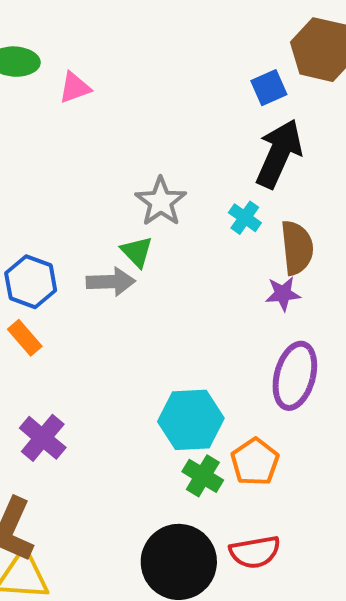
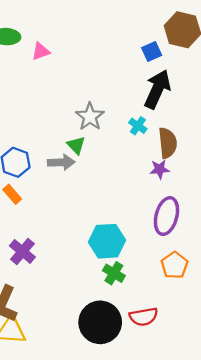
orange pentagon: (255, 462) -> (174, 265), moved

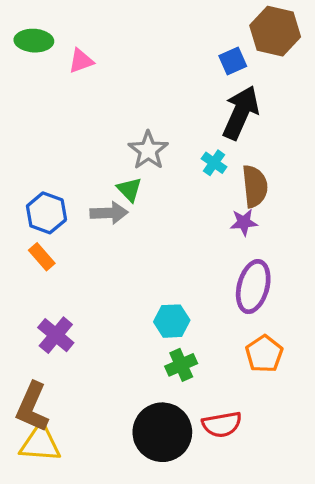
cyan hexagon: (107, 241) -> (172, 321), size x0.7
green cross: (114, 273) -> (181, 365), turned 35

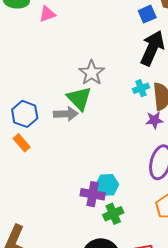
cyan cross: (214, 163) -> (141, 88), moved, turned 35
green triangle: (129, 189) -> (79, 98), size x1.5
purple cross: (56, 335) -> (93, 194), moved, turned -30

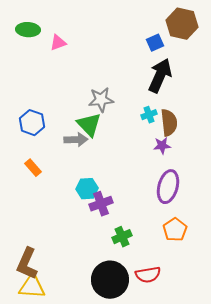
gray star: (92, 73) -> (101, 100), turned 30
blue hexagon: (25, 114) -> (32, 123), moved
cyan hexagon: (107, 185) -> (87, 189), moved
purple cross: (93, 194) -> (101, 204), moved, turned -30

